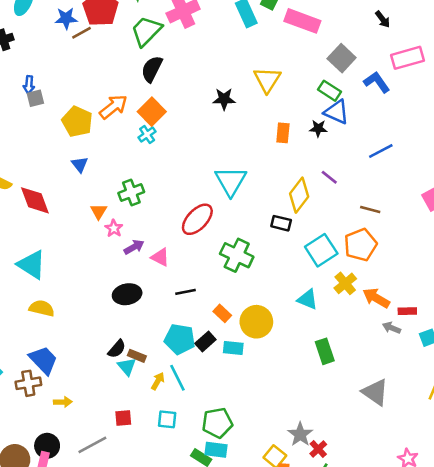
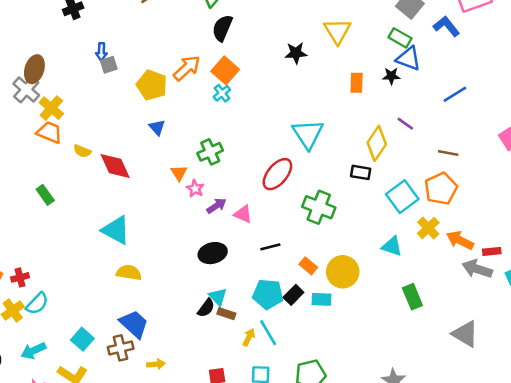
gray arrow: (392, 328) -> (477, 269), size x1.6
cyan triangle: (127, 367) -> (218, 297), moved

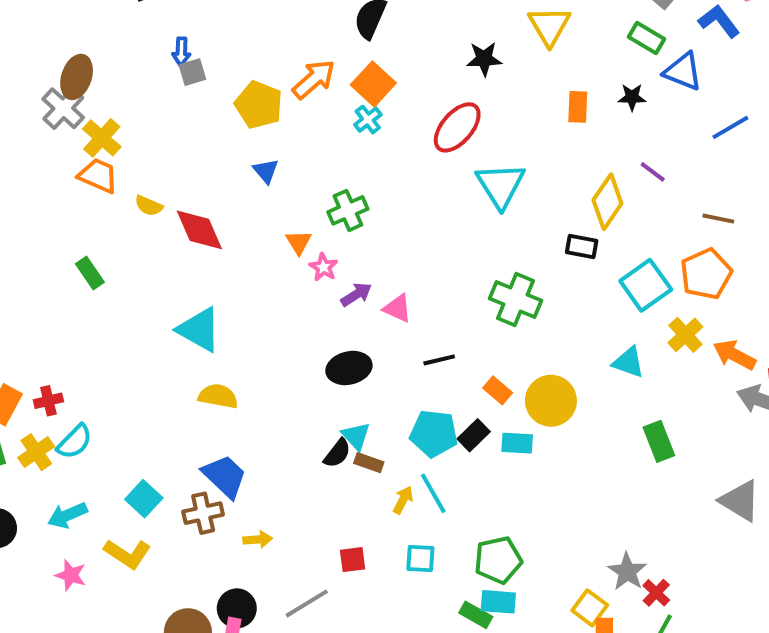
blue triangle: (408, 58) -> (683, 71), moved
red ellipse: (277, 174) -> (457, 127), moved

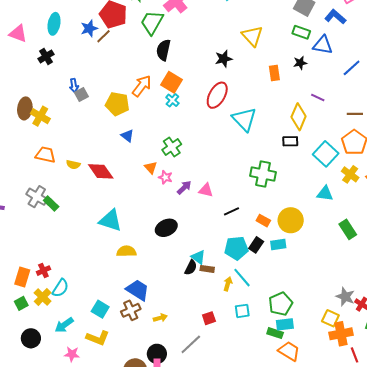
gray cross: (63, 108) -> (37, 197), moved
yellow cross: (102, 138) -> (40, 116), moved
black ellipse: (349, 368) -> (166, 228), moved

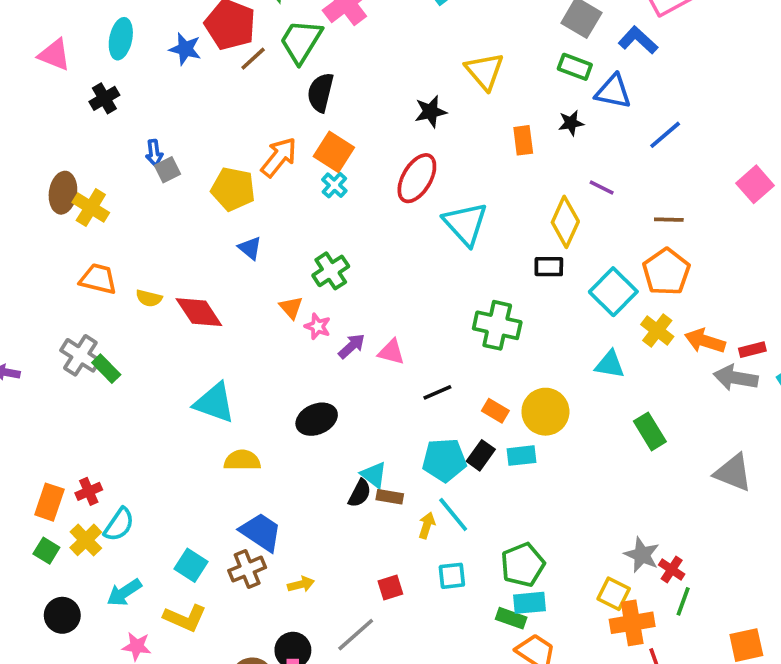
blue star: (89, 28) -> (185, 49), turned 30
brown line: (104, 36) -> (253, 59), moved
green square: (21, 303) -> (46, 551), turned -32

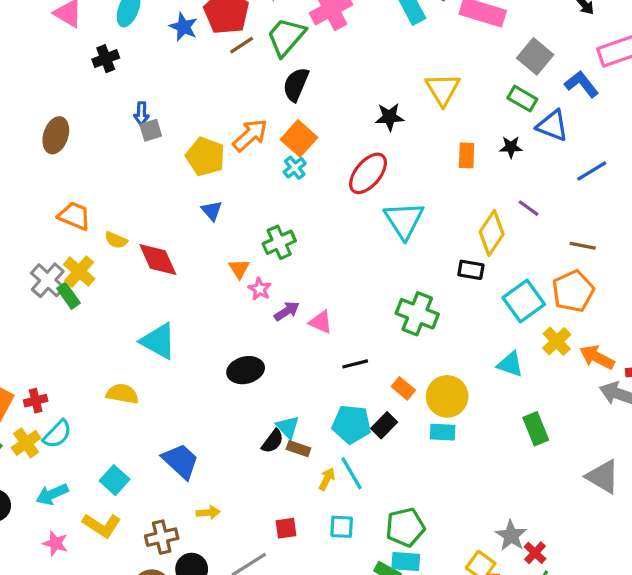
yellow cross: (91, 208) -> (79, 272), moved
cyan rectangle: (522, 456) -> (443, 432), moved
yellow semicircle: (242, 460) -> (122, 394), moved
brown cross: (247, 569) -> (162, 537), moved

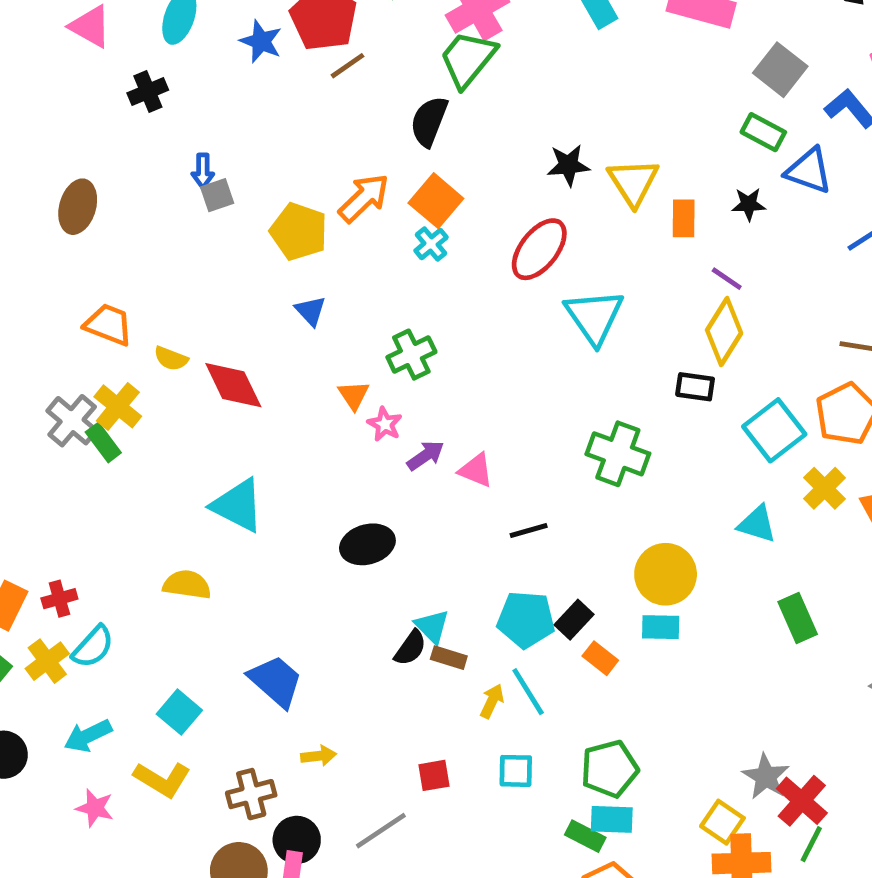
green trapezoid: (286, 37) -> (468, 59), moved
yellow triangle: (443, 89) -> (633, 182), moved
purple line: (528, 208) -> (727, 279), moved
orange rectangle: (403, 388) -> (600, 658), moved
red cross: (535, 553) -> (802, 801), size x1.5

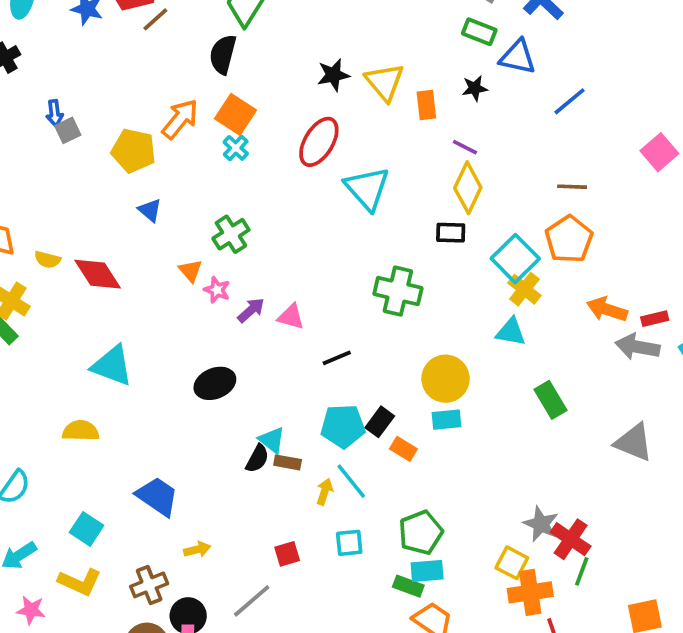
yellow cross: (825, 488) -> (524, 289), moved

